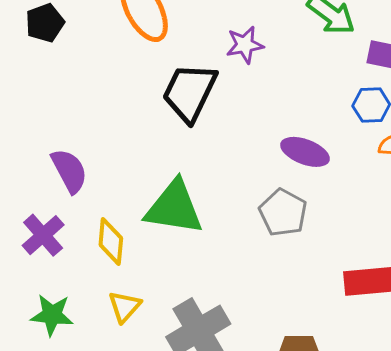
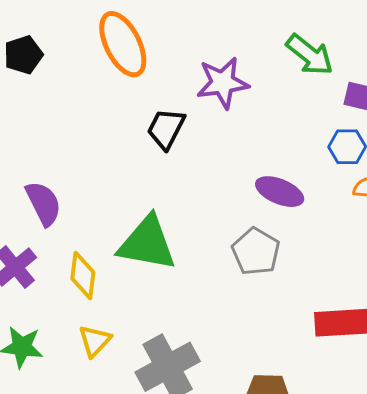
purple star: (245, 45) -> (223, 83), size x1.4
black trapezoid: (190, 92) -> (166, 129), size x0.7

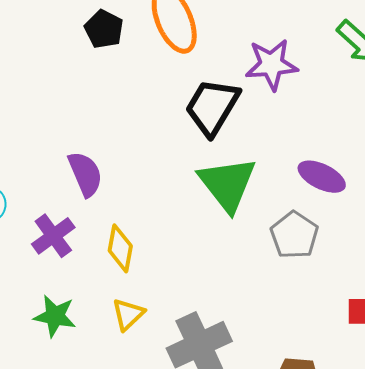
black pentagon: (23, 55) -> (104, 29), moved, turned -30
black trapezoid: (166, 129) -> (212, 107), size x1.4
green triangle: (147, 243) -> (227, 184), moved, turned 38

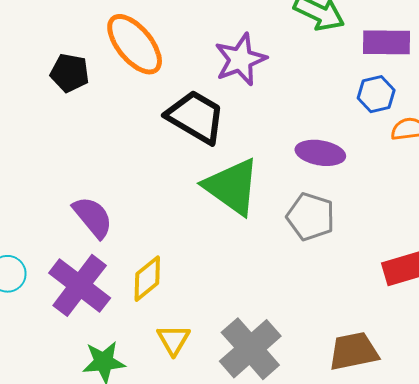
black trapezoid: (212, 107) -> (196, 117), turned 106
purple cross: (53, 236) -> (80, 285), size x1.4
yellow diamond: (120, 248) -> (147, 279), turned 57

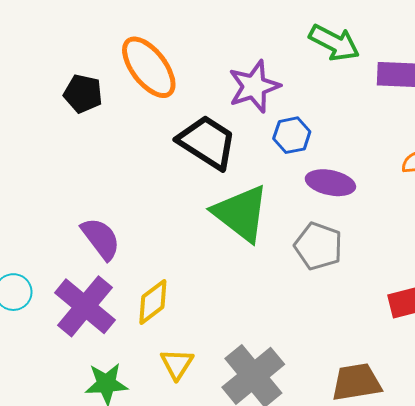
blue hexagon: (376, 94) -> (292, 135), moved

